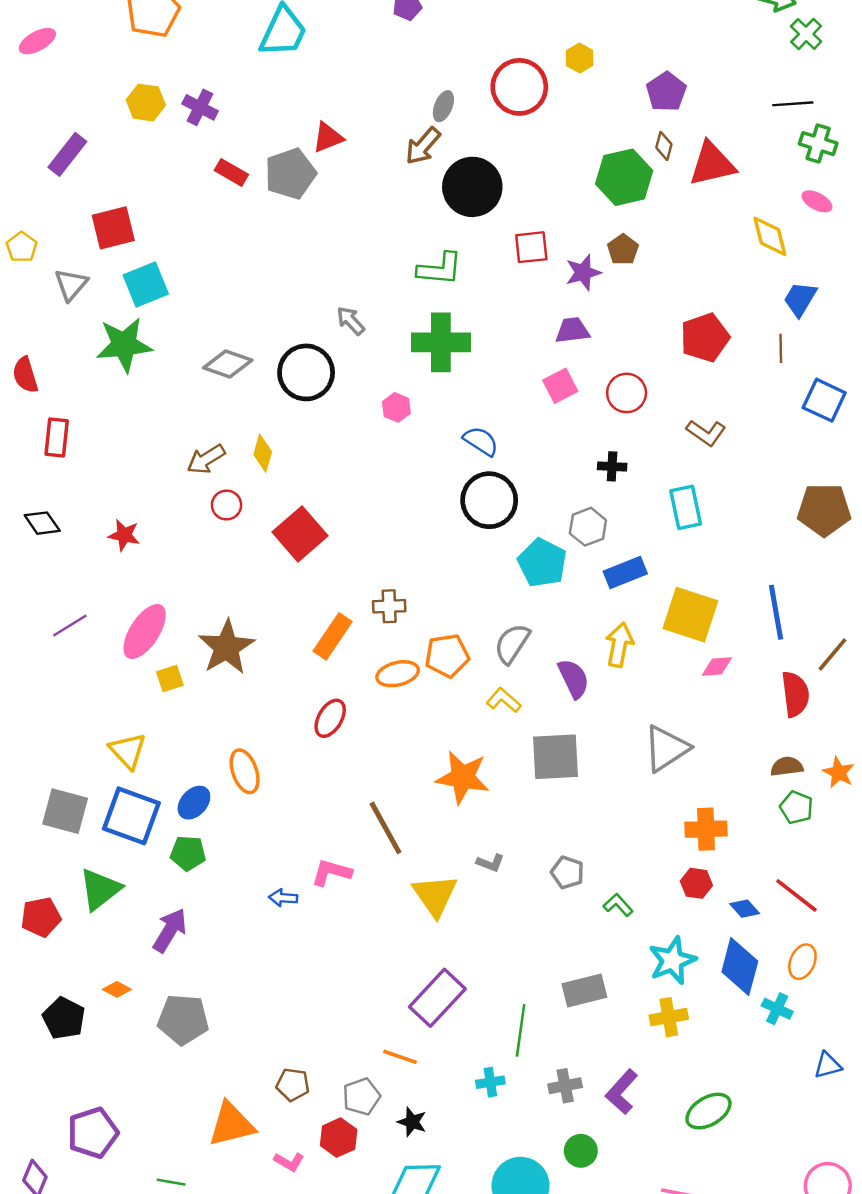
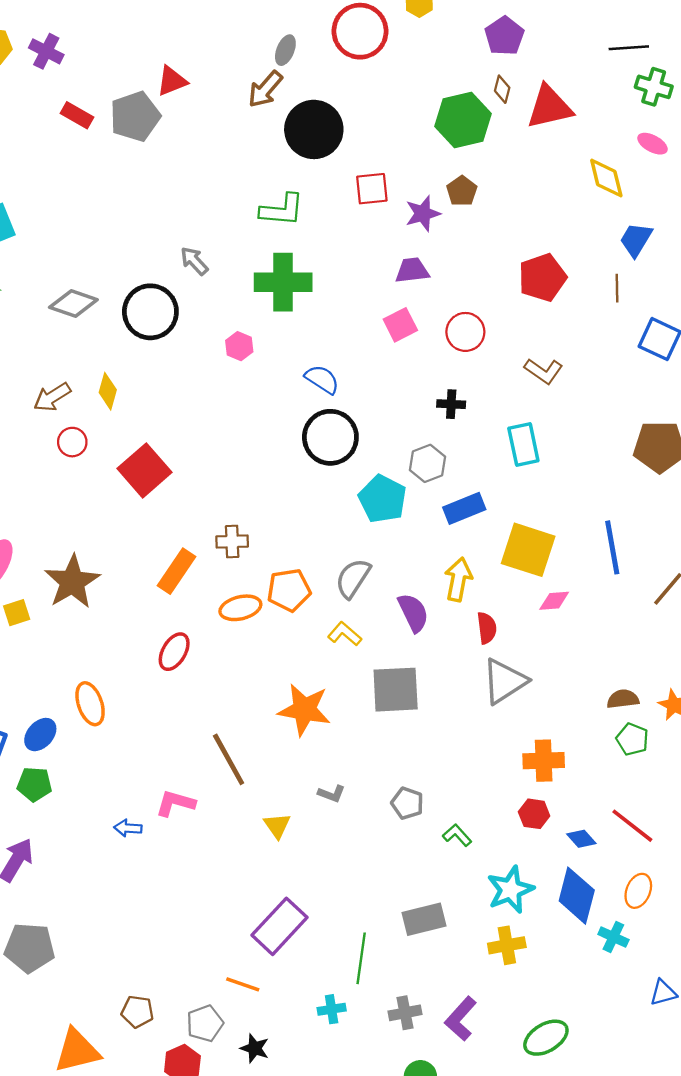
red semicircle: (795, 694) -> (487, 628), moved, size x0.7
yellow triangle: (435, 895) -> (277, 826), size x0.6

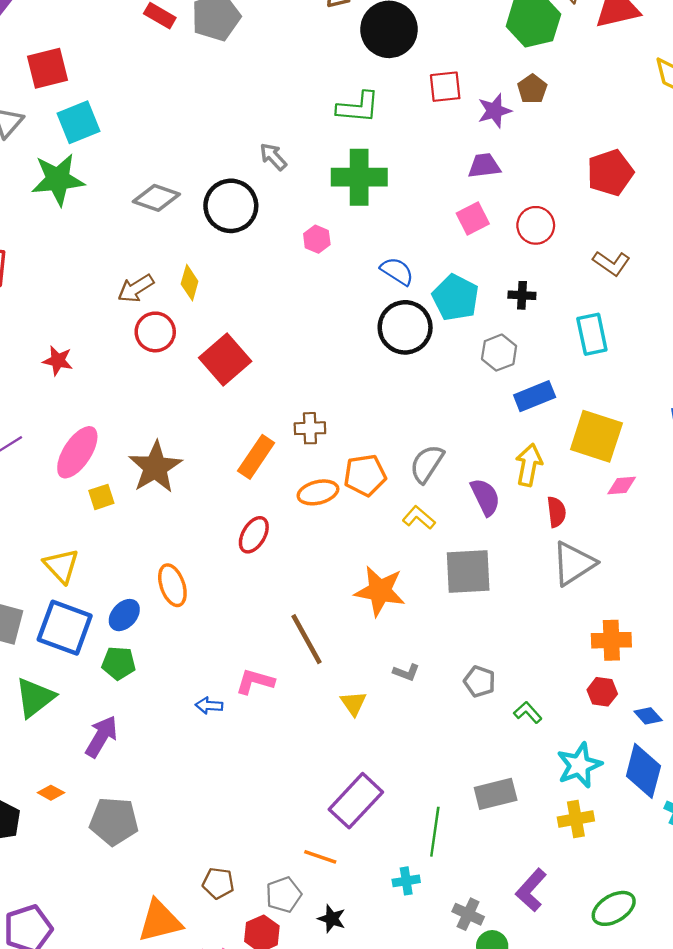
red circle: (72, 442) -> (155, 332), size x1.4
cyan pentagon: (383, 499) -> (455, 298), moved
gray cross: (405, 1013) -> (468, 914), moved, turned 36

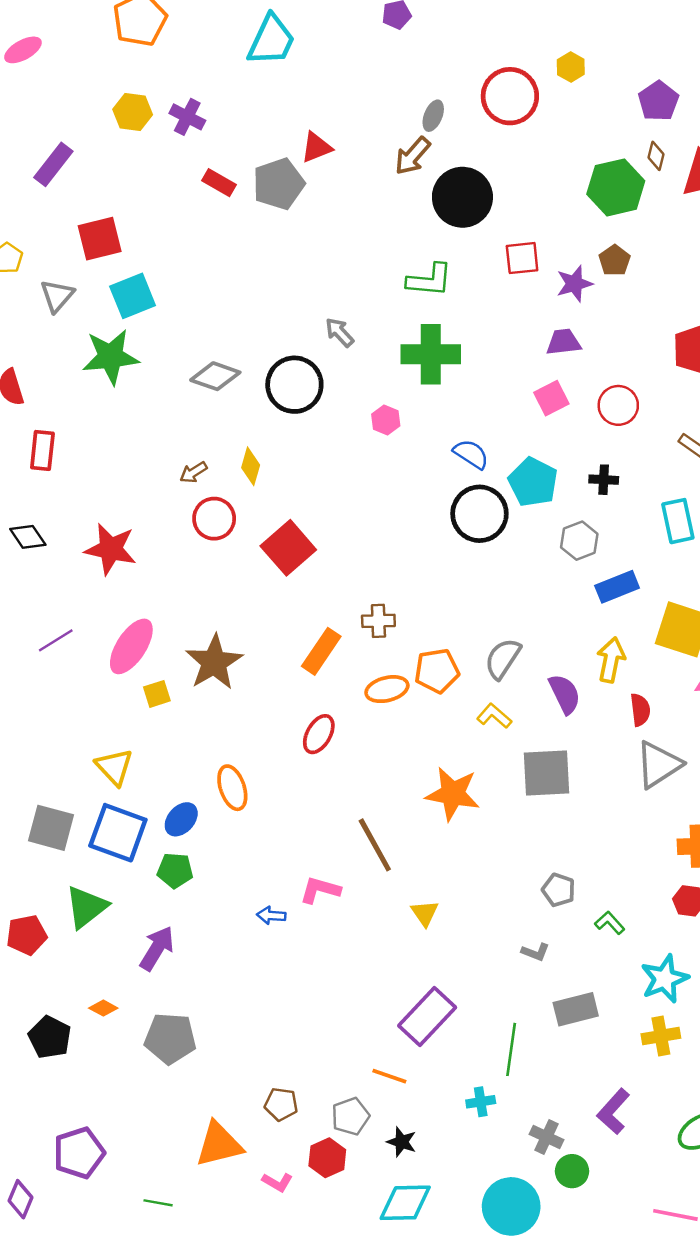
brown arrow: (136, 288) -> (193, 472), size x0.7
red star: (58, 361) -> (111, 549), size x1.6
gray L-shape: (406, 672) -> (535, 952), moved

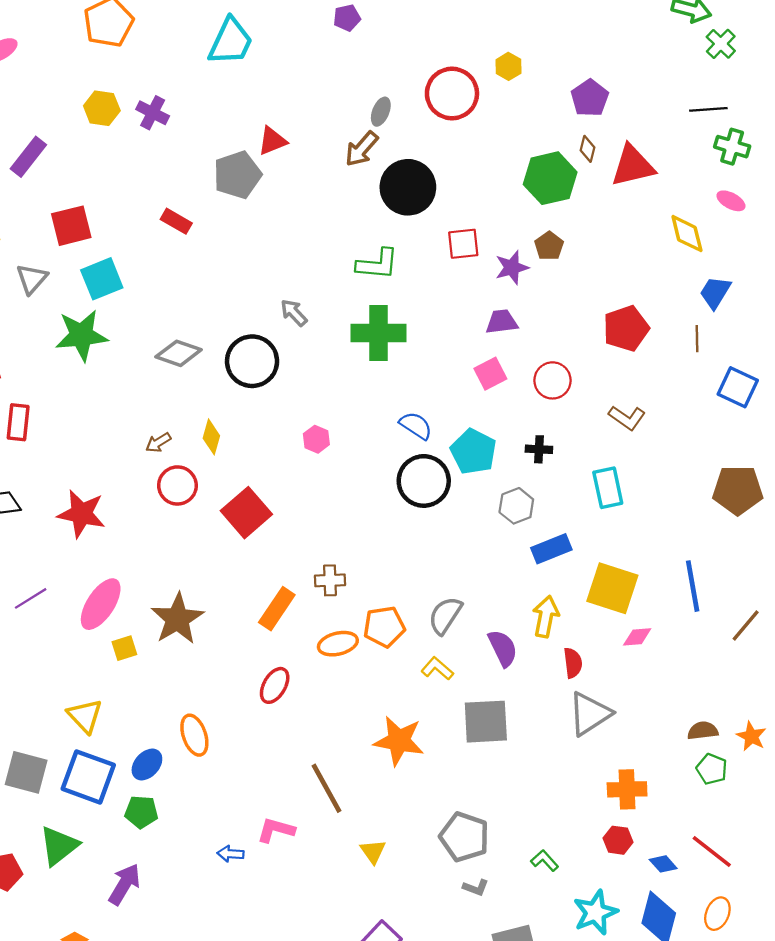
red rectangle: (219, 183) -> (176, 221), moved
pink hexagon: (386, 420) -> (316, 439), moved
gray pentagon: (559, 890) -> (464, 837), moved, size x1.6

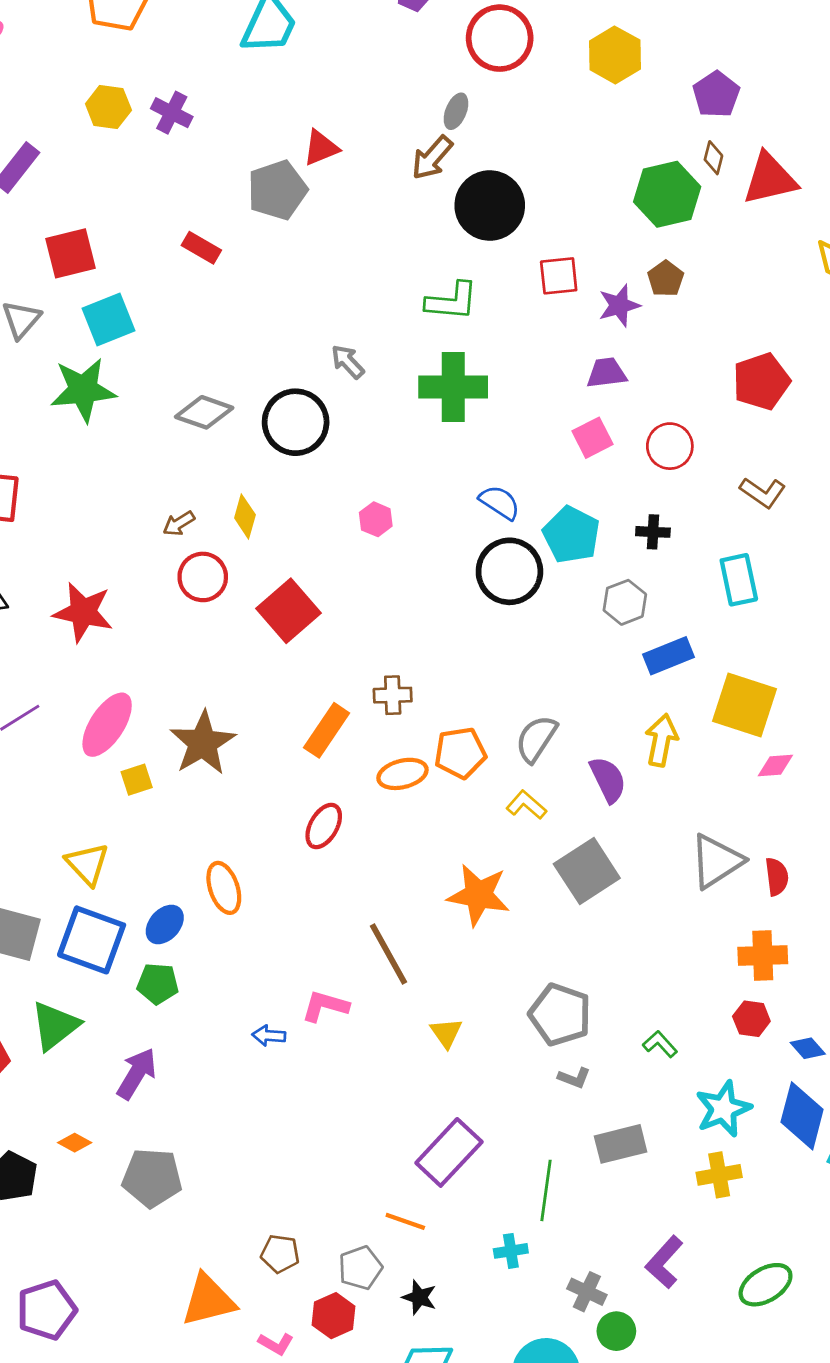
yellow hexagon: (508, 66) -> (615, 55), size x1.6
red circle: (452, 94) -> (500, 38), moved
red semicircle: (573, 663) -> (777, 877), moved
gray square: (486, 722) -> (587, 871), turned -30

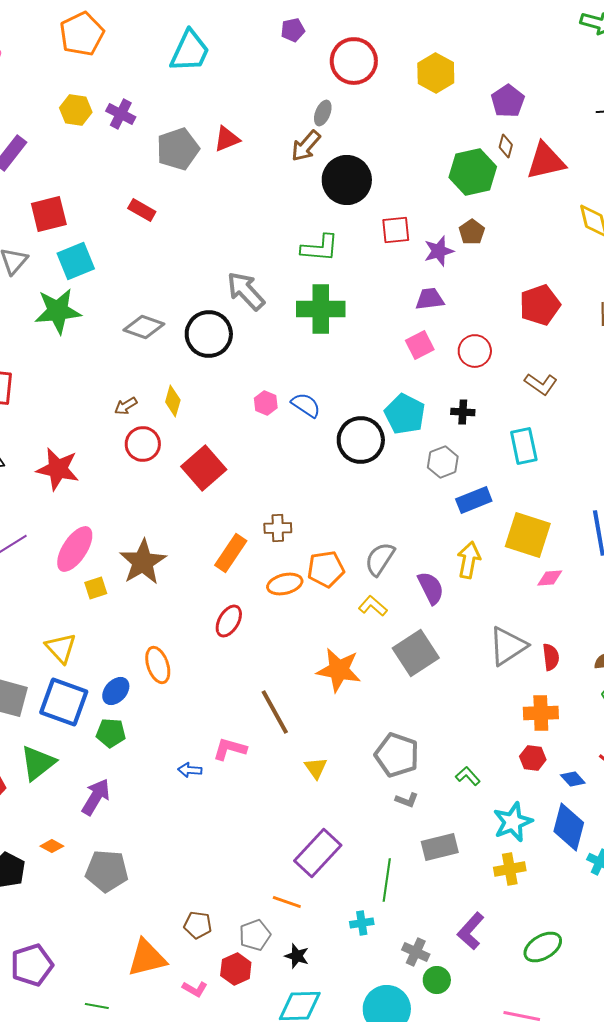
gray pentagon: (277, 190) -> (178, 149), moved
gray arrow: (348, 362) -> (246, 291), size x1.6
blue semicircle: (500, 502) -> (306, 405), moved

